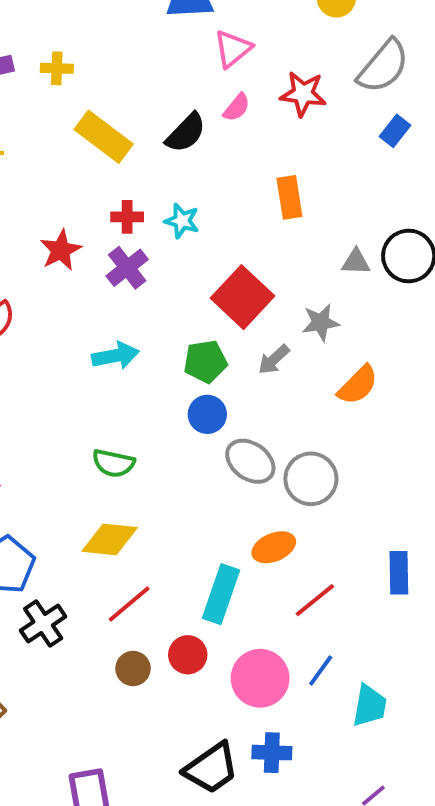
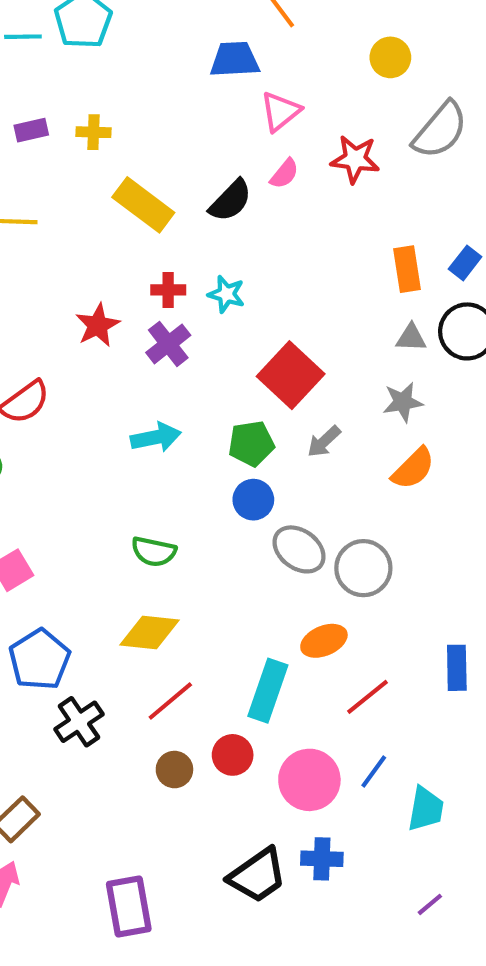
blue rectangle: (395, 131) -> (465, 263), moved
orange rectangle: (289, 197) -> (407, 269), moved
gray star: (321, 322) -> (403, 402), moved

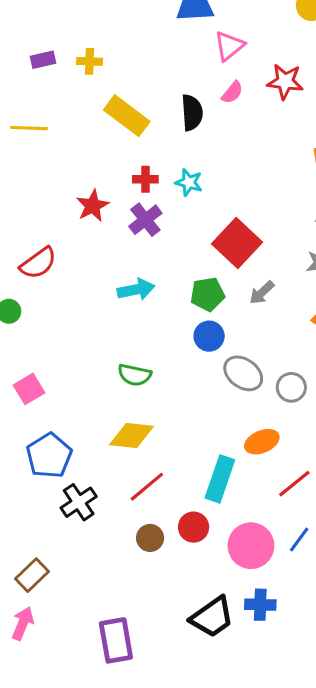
black semicircle: (231, 201) -> (192, 113), turned -48
gray circle: (363, 568) -> (291, 387), size x0.7

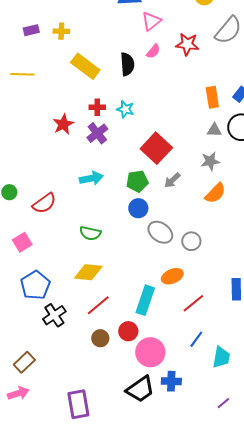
red semicircle: (38, 263) -> (44, 203), moved
pink circle: (251, 546) -> (150, 352), moved
pink arrow: (23, 623) -> (18, 393), turned 50

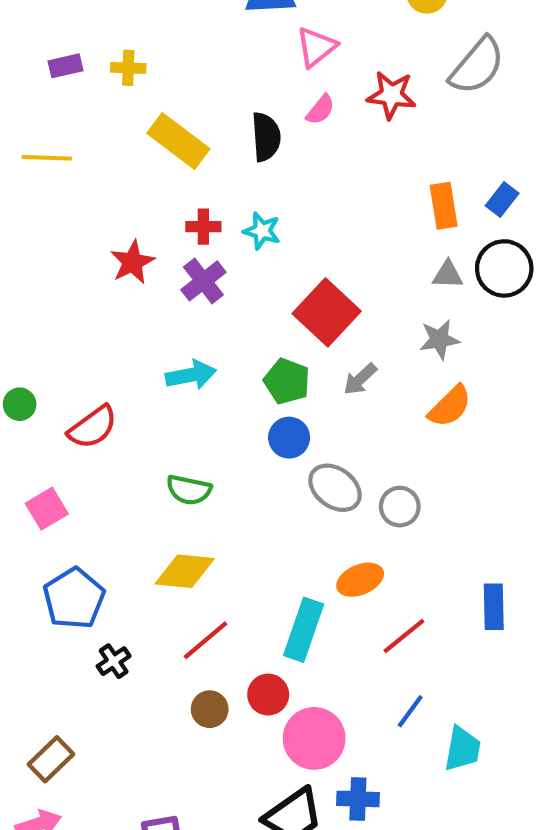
green pentagon: (137, 181) -> (287, 381), turned 30
black cross: (54, 315) -> (114, 661), size x0.7

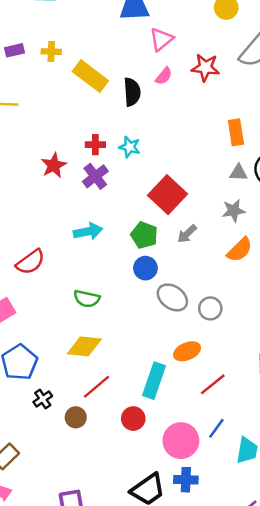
yellow rectangle: (178, 141) -> (90, 76), moved
brown circle: (210, 709) -> (76, 417), moved
pink circle: (314, 738) -> (181, 441), moved

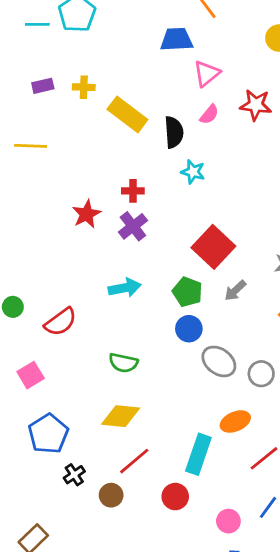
cyan star: (130, 147) -> (193, 172), moved
pink circle: (181, 441) -> (228, 521), size x0.6

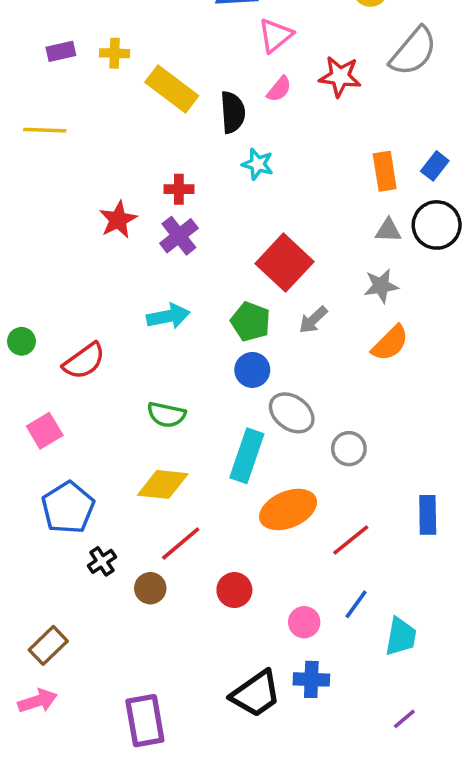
gray circle: (261, 374) -> (349, 449), moved
orange ellipse: (235, 421) -> (288, 509), moved, size x1.4
cyan rectangle: (198, 454) -> (247, 456), moved

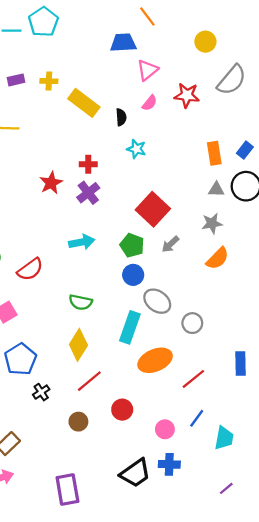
black semicircle: (233, 112) -> (121, 117), size x0.7
yellow diamond: (163, 484) -> (78, 345), turned -64
brown circle: (150, 588) -> (78, 422), moved

